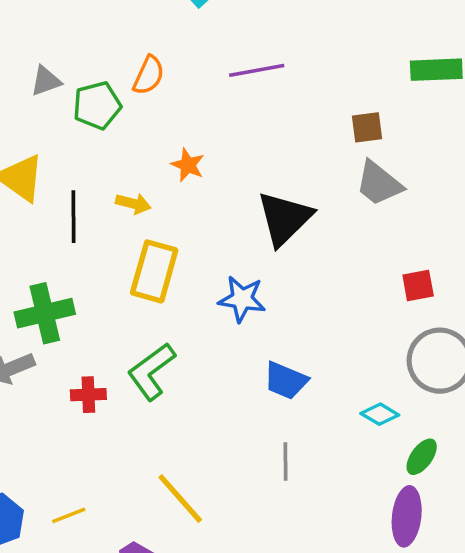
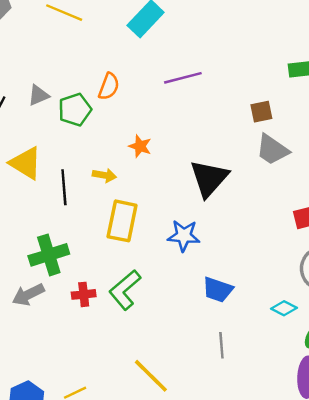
red cross: (88, 395) -> (84, 294), moved

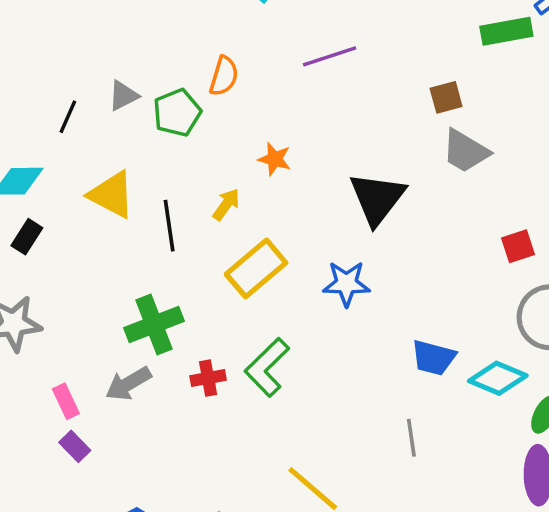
yellow arrow: (104, 175) -> (226, 204), turned -60
yellow rectangle: (122, 221) -> (256, 268), turned 42
blue trapezoid: (218, 290) -> (434, 358), moved
cyan diamond: (284, 308) -> (498, 378), size x1.5

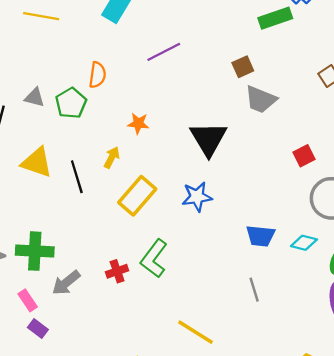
gray triangle: (123, 96) -> (34, 97), turned 50
green cross: (154, 325) -> (35, 251), moved, turned 33
cyan diamond: (498, 378) -> (304, 243), size x0.7

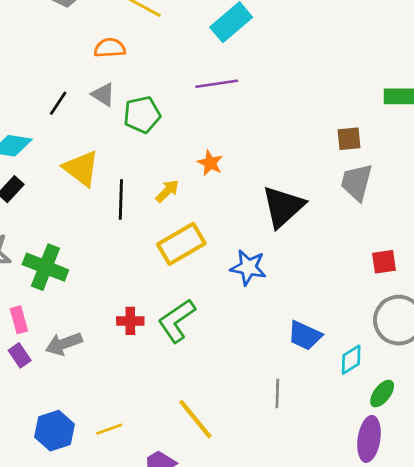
purple line: (164, 52) -> (217, 84), moved
orange semicircle: (97, 75) -> (110, 48), moved, turned -120
gray trapezoid: (261, 99) -> (357, 182), turned 64
cyan diamond: (304, 243) -> (351, 360), turned -65
gray arrow: (66, 283) -> (64, 344), moved

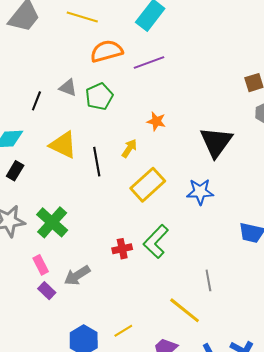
orange semicircle: (110, 48) -> (107, 51), moved, size x1.4
green cross: (45, 267) -> (52, 222), turned 32
gray line: (277, 393) -> (208, 280), moved

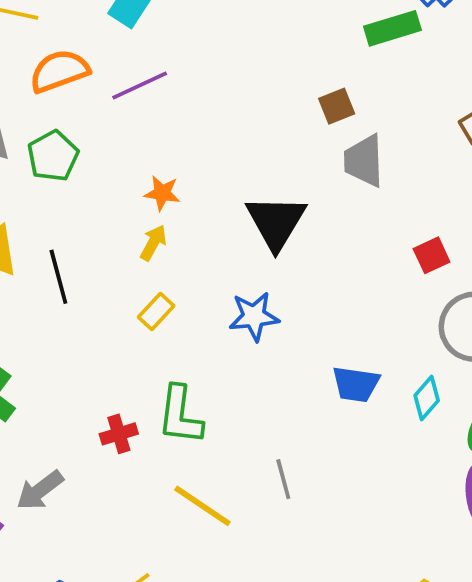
yellow arrow: (129, 148) -> (153, 243), moved
yellow rectangle: (148, 185) -> (156, 312), size x0.6
green L-shape: (156, 241) -> (180, 415), turned -32
yellow line: (185, 310) -> (202, 506), moved

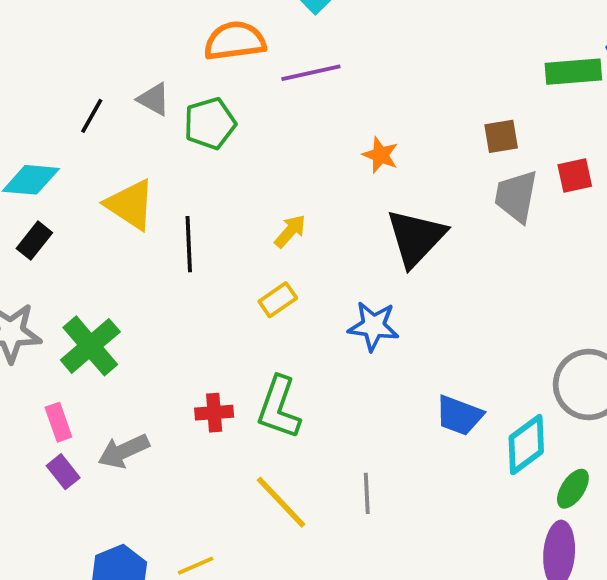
orange star: (162, 193) -> (380, 155), moved
red square: (432, 255) -> (575, 176), moved
cyan diamond: (427, 398) -> (526, 445), size x1.4

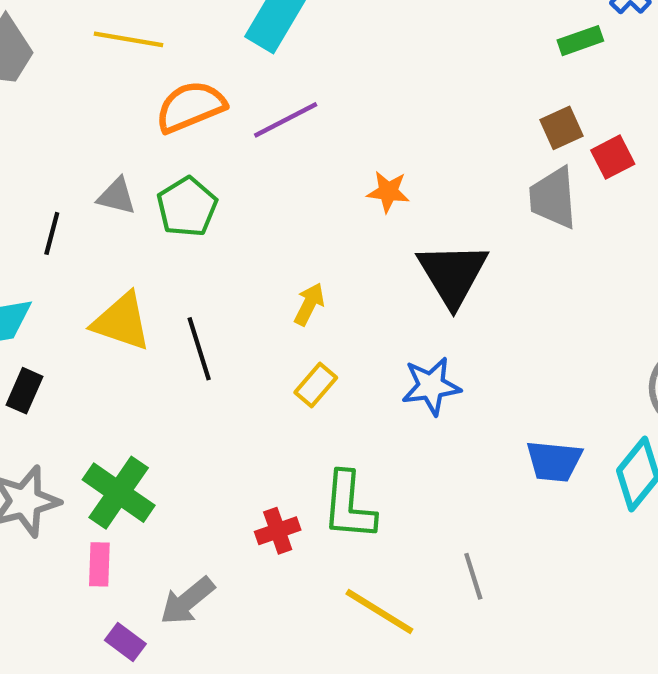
green rectangle: (573, 72) -> (580, 41), size x0.7
brown square: (501, 136) -> (562, 128), moved
pink rectangle: (58, 422) -> (99, 564), moved, turned 36

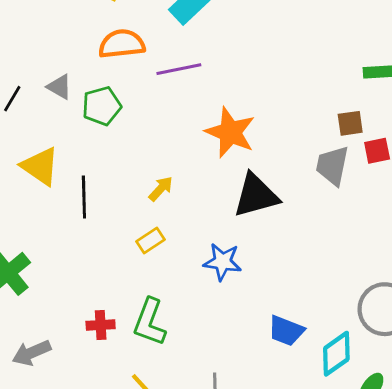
orange star: (388, 192) -> (230, 132), size x1.8
black triangle: (453, 274) -> (256, 195), turned 30

